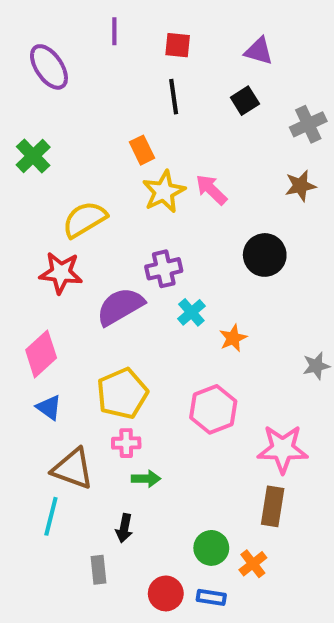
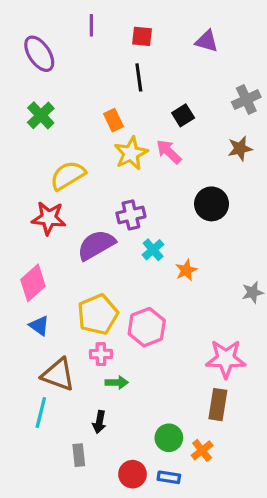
black square: (245, 101) -> (183, 115), moved
green cross: (33, 156) -> (41, 115), moved
pink hexagon: (213, 409) -> (147, 327), moved

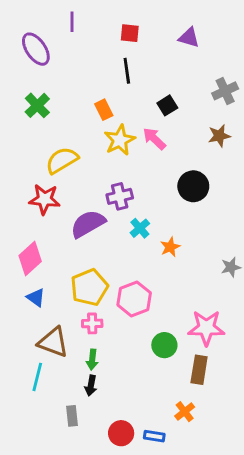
purple line: (91, 25) -> (72, 22), moved
green arrow: (117, 382) -> (92, 360), moved, turned 96
green circle: (169, 438) -> (164, 345), moved

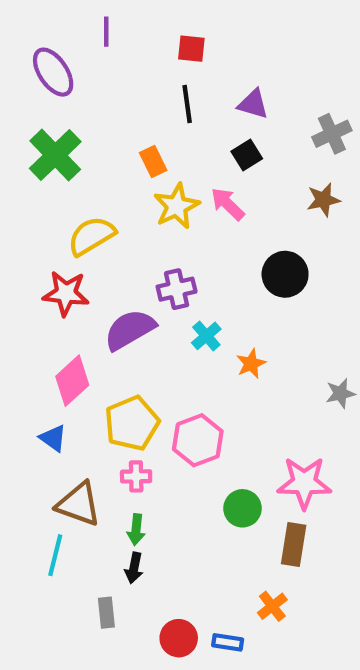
purple triangle: (189, 38) -> (253, 104), moved
green cross: (37, 105) -> (55, 155), size x1.4
pink diamond: (30, 258) -> (72, 381), moved

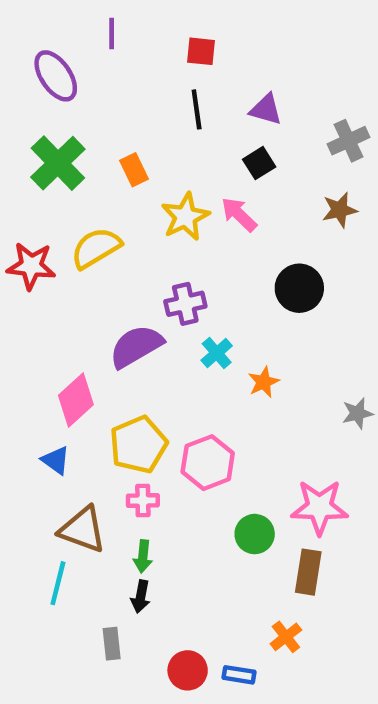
orange rectangle: (153, 161) -> (134, 170), moved
red star: (66, 293) -> (31, 266), moved

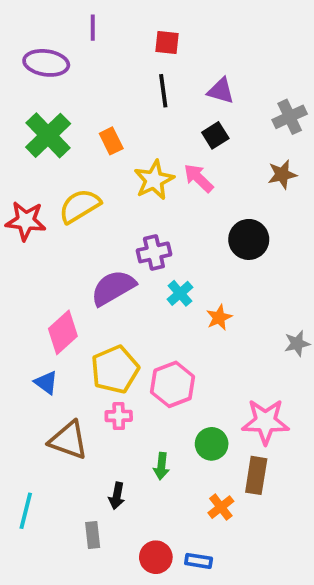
purple ellipse: (56, 76) -> (46, 63), turned -48
green arrow: (143, 556) -> (161, 466), moved
cyan line: (58, 583) -> (26, 511), moved
orange cross: (286, 637) -> (221, 507), moved

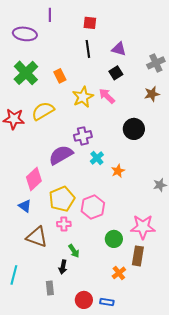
green arrow: (161, 466) -> (74, 251), moved, turned -40

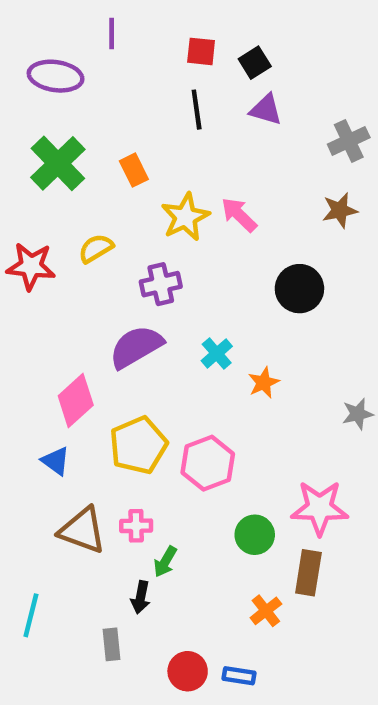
black square: (116, 73) -> (255, 63), moved
yellow semicircle: (43, 111) -> (96, 248), size x0.7
purple cross: (83, 136) -> (161, 284), moved
pink cross: (64, 224) -> (136, 526), moved
green arrow: (74, 251) -> (165, 562), turned 64

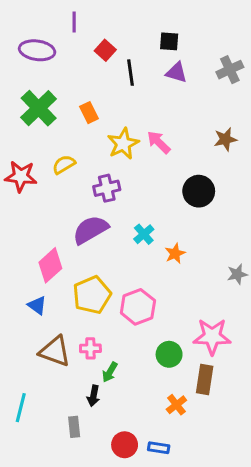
red square: (201, 51) -> (105, 50), moved, turned 36
black square: (255, 63) -> (169, 41), turned 36
gray cross: (349, 141) -> (230, 70), moved

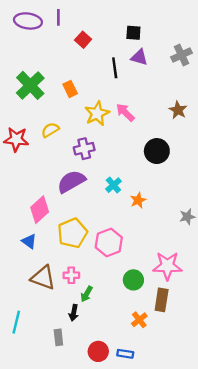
purple ellipse: (37, 50) -> (28, 21), moved
black line: (130, 73) -> (115, 68), moved
brown star: (225, 139) -> (178, 110), turned -30

